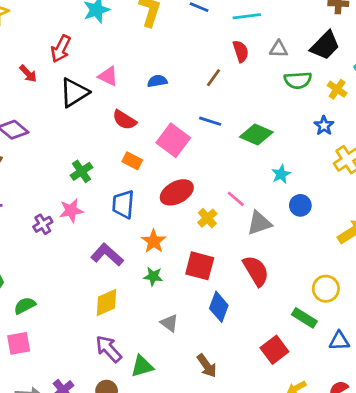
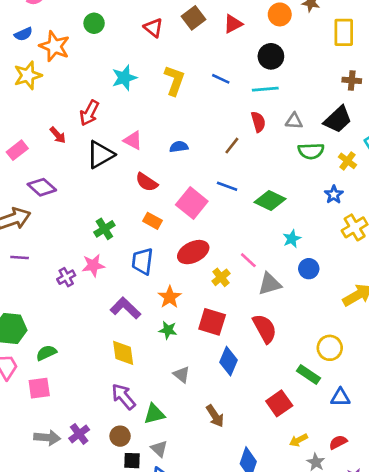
yellow diamond: (106, 302) -> (123, 353), turned -76

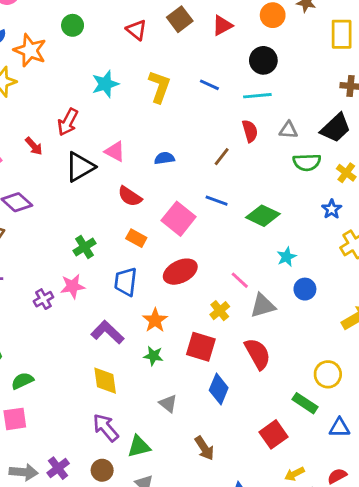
yellow cross: (221, 277) -> (220, 311), moved

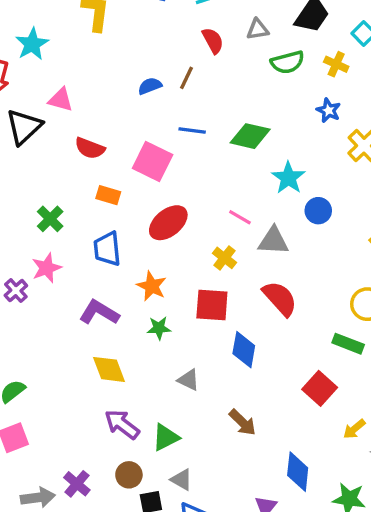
cyan star: (105, 84) -> (32, 44), moved
blue semicircle: (164, 158) -> (150, 86), moved
cyan star: (287, 257) -> (288, 178), size x1.4
gray triangle: (263, 306) -> (273, 241), turned 32

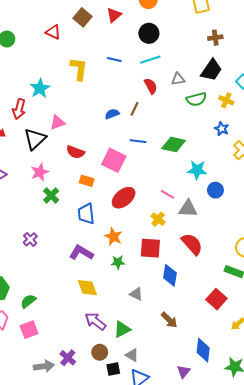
pink triangle: (61, 100) -> (57, 122), turned -35
cyan star: (288, 178) -> (197, 170), turned -30
pink star: (47, 268) -> (40, 172), moved

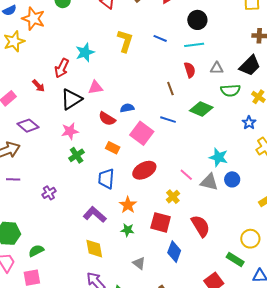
brown line: (135, 109) -> (170, 89), turned -56
blue semicircle: (112, 114) -> (127, 108), moved
green diamond: (174, 144) -> (201, 109), moved
gray triangle: (188, 209) -> (209, 182), moved

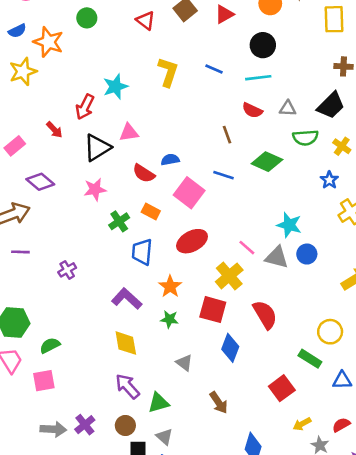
red semicircle: (190, 70) -> (252, 110), turned 133
green cross: (77, 155) -> (119, 221), moved
yellow cross: (173, 197) -> (229, 276), size x1.5

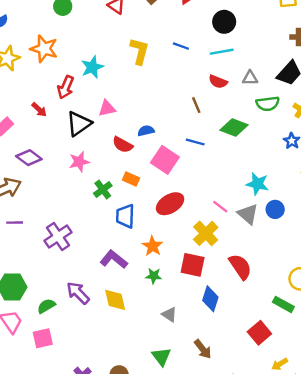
orange star: (48, 42) -> (44, 49), moved
gray triangle: (277, 257) -> (248, 214), turned 30
purple cross: (67, 270) -> (58, 236), size x1.6
purple arrow: (127, 386) -> (78, 293), moved
green triangle: (159, 403) -> (161, 357), moved, turned -48

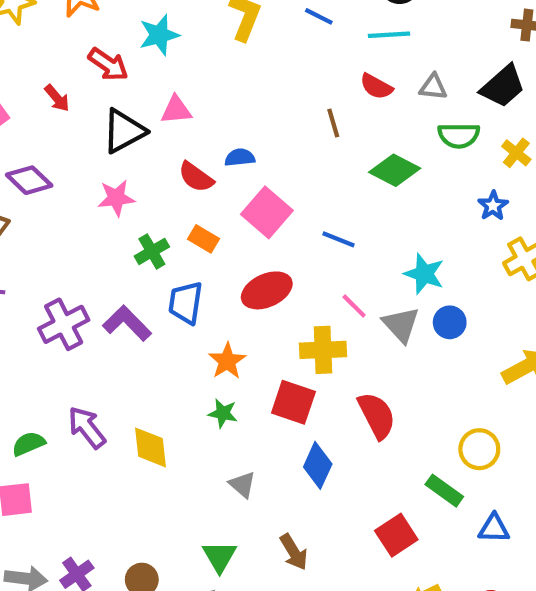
red arrow: (66, 87) -> (108, 64), turned -85
blue line: (195, 142) -> (338, 239), moved
yellow cross: (206, 233) -> (323, 350), turned 35
purple L-shape: (114, 259) -> (127, 323), moved

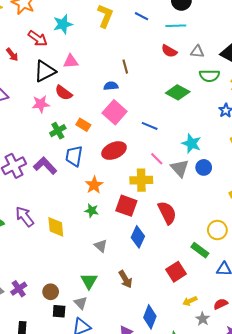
brown line: (333, 123) -> (125, 67), moved
blue semicircle: (240, 157) -> (111, 86), moved
red semicircle: (196, 177) -> (64, 93), moved

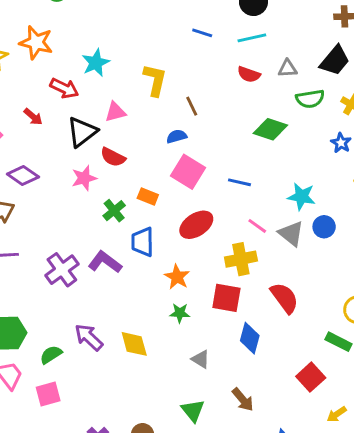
yellow L-shape: (105, 16) -> (155, 80), moved

